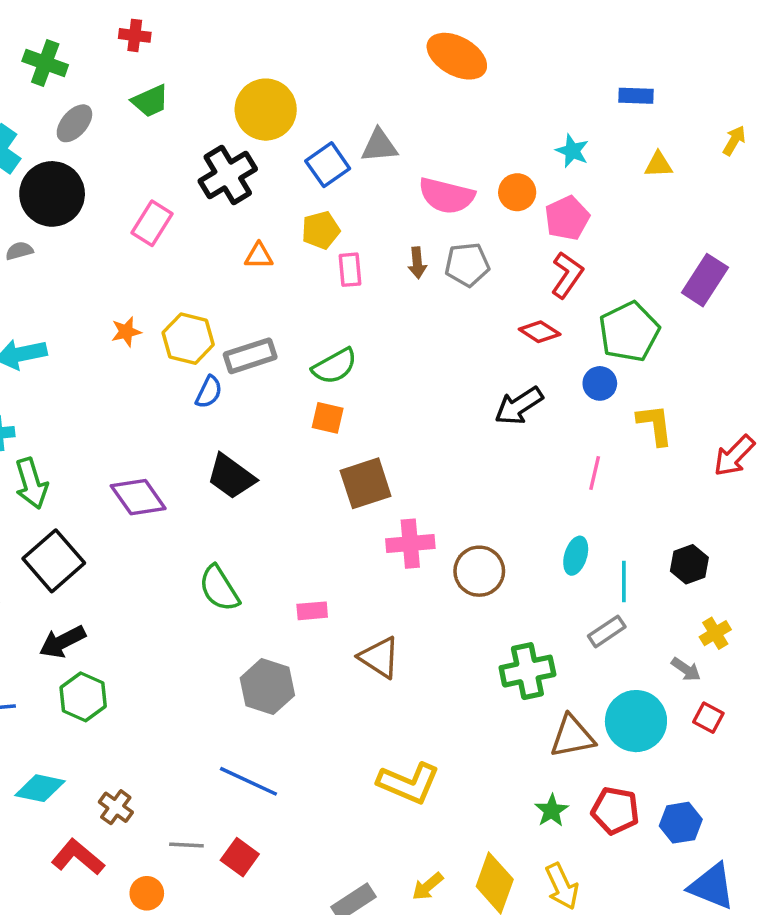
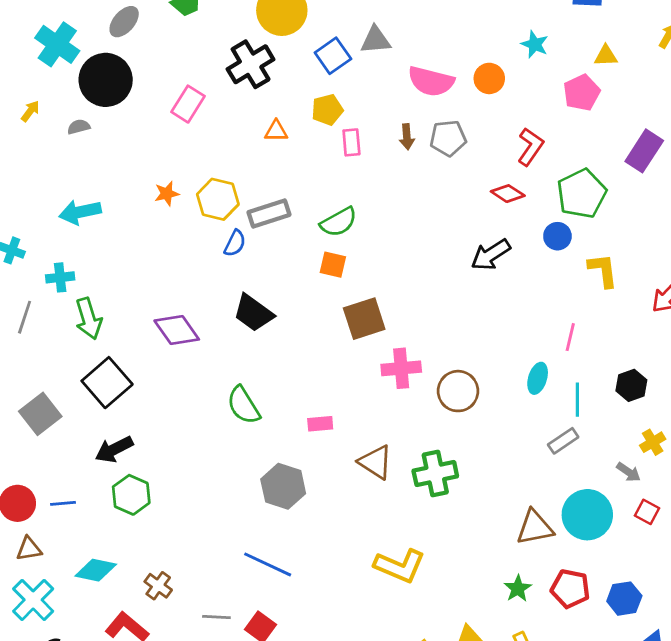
pink pentagon: (567, 218) -> (582, 93), moved
pink line: (595, 473) -> (570, 337), moved
green cross: (527, 671) -> (435, 473), moved

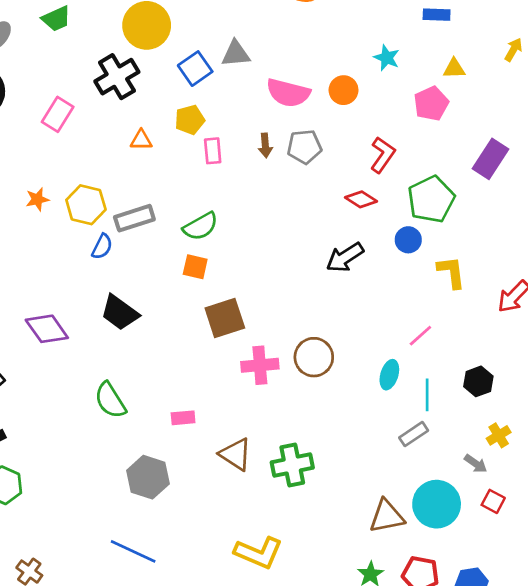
pink line: (570, 337) -> (420, 336), turned 35
brown circle: (458, 391) -> (314, 357), moved

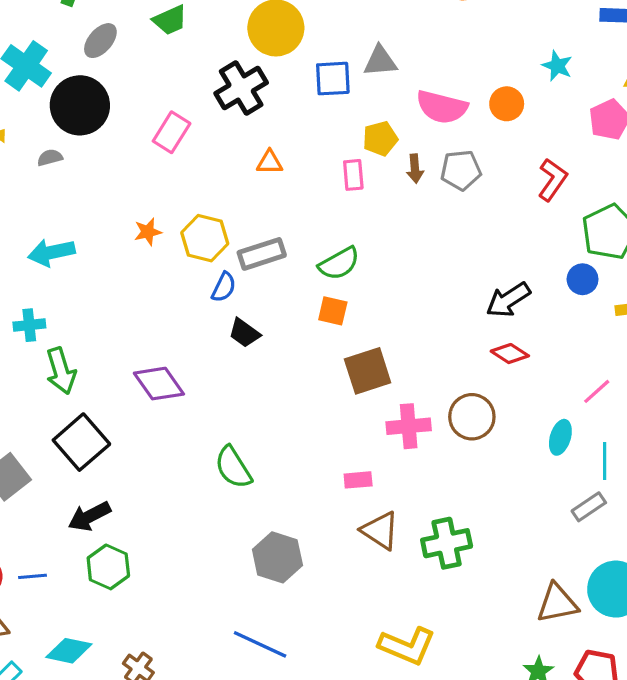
blue square: (195, 69) -> (333, 79), turned 32
yellow pentagon: (190, 120) -> (380, 139), moved
red diamond: (361, 199) -> (510, 354), moved
black trapezoid: (120, 313) -> (244, 333), moved, size x0.7
pink rectangle: (183, 418) -> (358, 480), moved

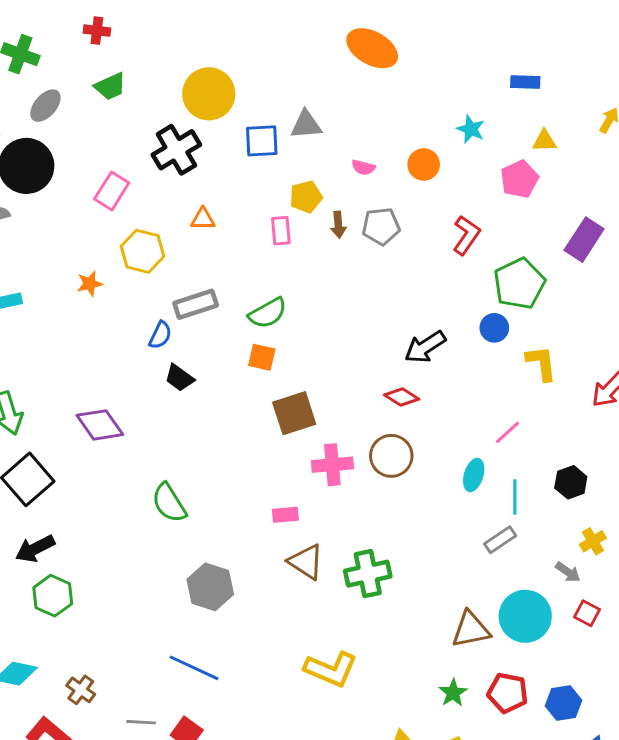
pink semicircle: (442, 107) -> (363, 167), size x0.5
yellow hexagon: (205, 238) -> (143, 251), moved
red diamond: (510, 354) -> (402, 397), moved

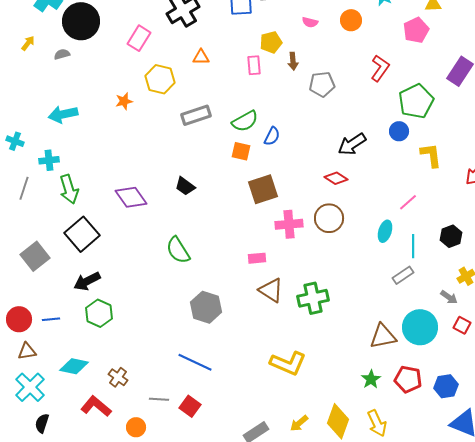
gray pentagon: (381, 226) -> (322, 84), moved
blue semicircle: (160, 335) -> (272, 136), moved
black trapezoid: (179, 378) -> (185, 186), moved

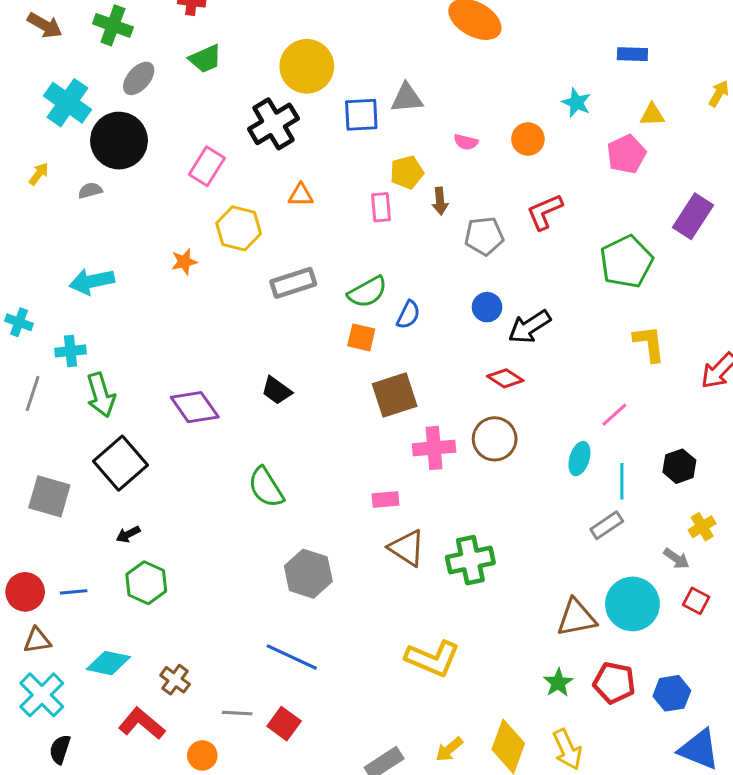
red L-shape: (380, 68) -> (545, 212), moved, turned -148
blue circle: (399, 131) -> (487, 307), moved
gray square: (35, 256) -> (49, 496), turned -36
black arrow: (87, 281) -> (128, 534), size x0.6

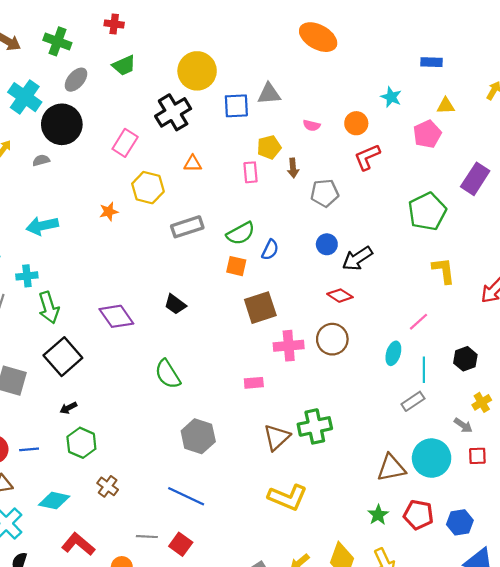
red L-shape: (545, 212) -> (367, 157), moved
brown triangle: (407, 548) -> (277, 437), moved, turned 44
red square: (696, 601) -> (477, 456), turned -30
brown cross: (175, 680) -> (108, 486), moved

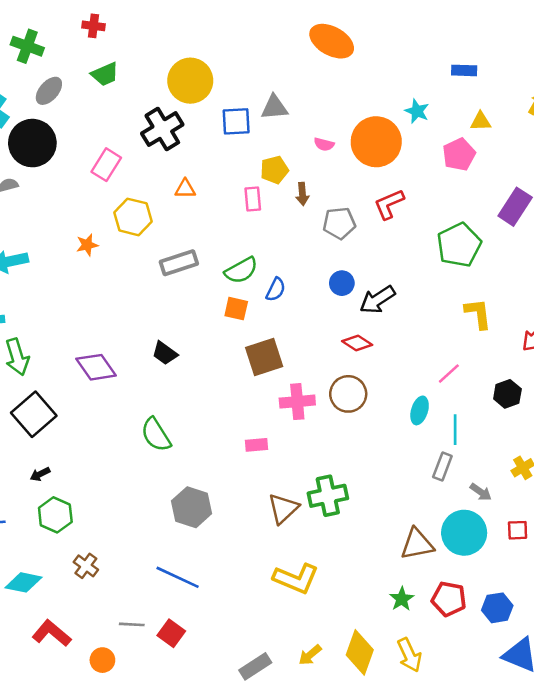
orange circle: (356, 123) -> (376, 142), size x1.8
red L-shape: (367, 157) -> (389, 204), moved
black hexagon: (465, 359) -> (507, 394), moved
gray rectangle: (413, 401) -> (442, 466), turned -35
gray arrow: (463, 425) -> (481, 492), moved

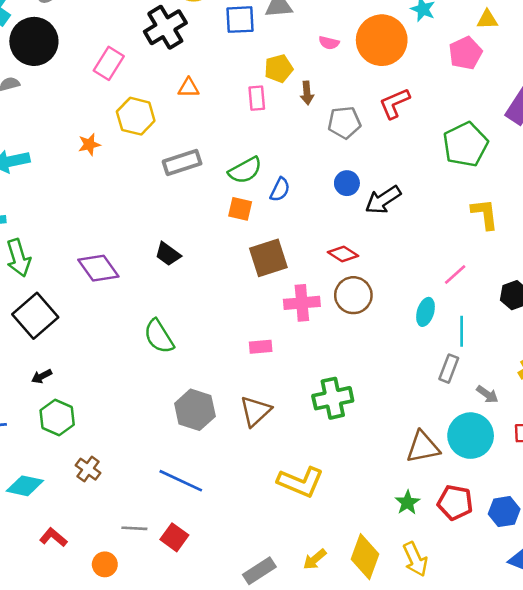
red diamond: (357, 343) -> (343, 254), moved
brown triangle: (283, 509) -> (255, 411), moved
red L-shape: (51, 633) -> (53, 537), size x0.7

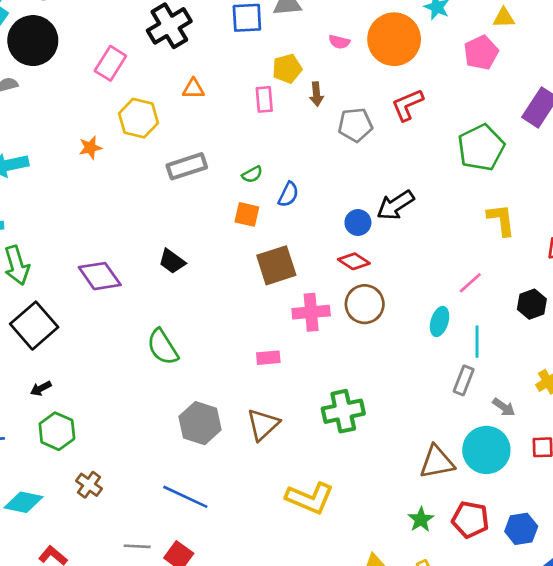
green semicircle: (245, 170) -> (252, 174), size x0.6
blue circle: (347, 183) -> (358, 223), moved

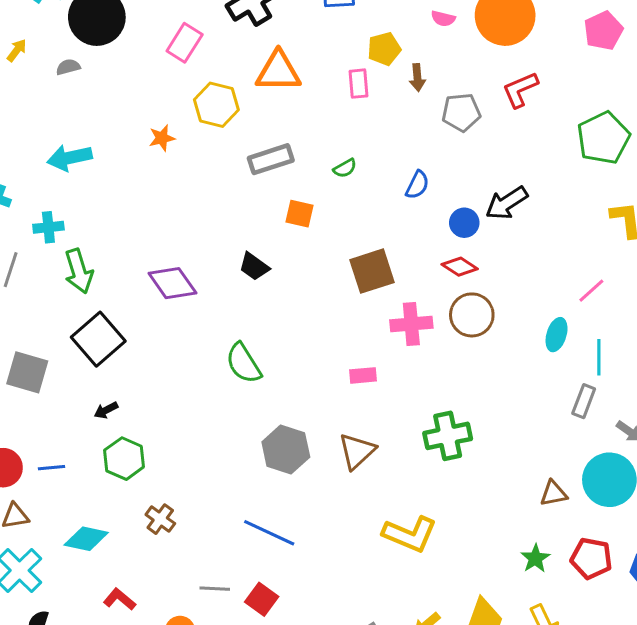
orange triangle: (193, 89) -> (278, 71), size x1.8
blue semicircle: (288, 194) -> (417, 185), moved
orange square: (247, 214) -> (299, 214), moved
brown triangle: (437, 462) -> (553, 493), size x0.7

